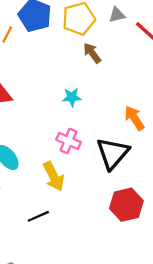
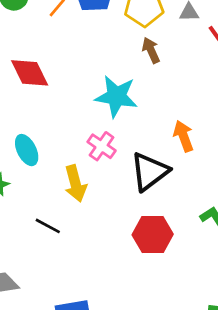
cyan star: (72, 97) -> (116, 96), size x1.8
black line: (38, 216) -> (48, 226), turned 40

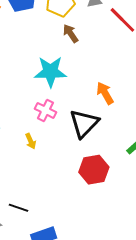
yellow arrow: (75, 183) -> (31, 141), size x0.6
black line: (48, 226) -> (19, 208), moved

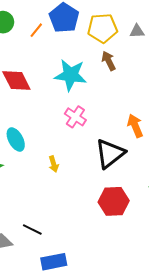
cyan star: (50, 72) -> (71, 75), moved
pink cross: (45, 110) -> (75, 117), moved

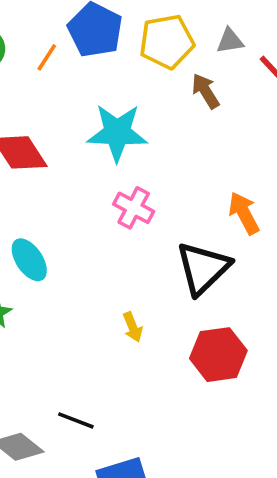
brown arrow: (109, 61) -> (206, 91), moved
yellow arrow: (54, 164) -> (133, 327), moved

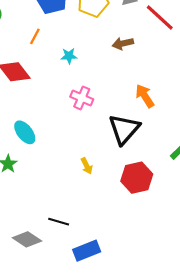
orange line: (47, 57) -> (35, 36), moved
brown arrow: (206, 91) -> (123, 43), moved, turned -66
cyan star: (117, 133) -> (69, 56), size x0.5

